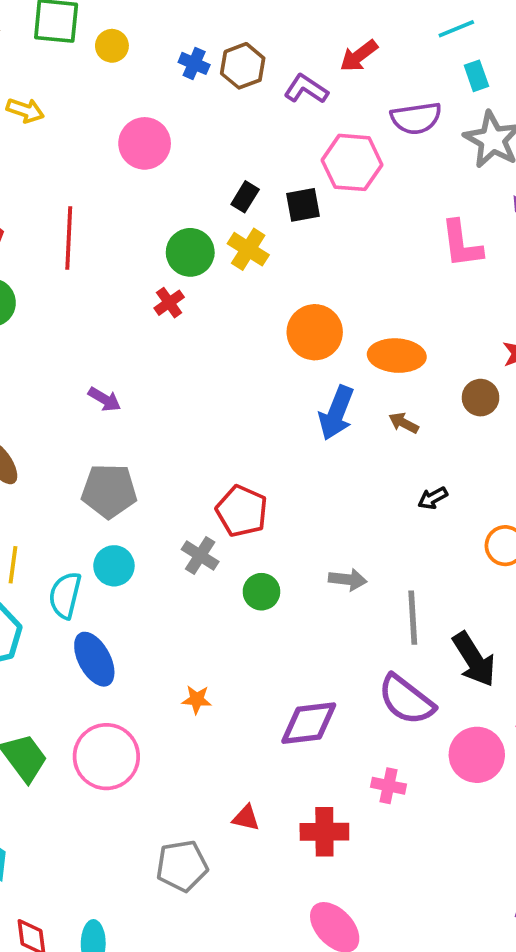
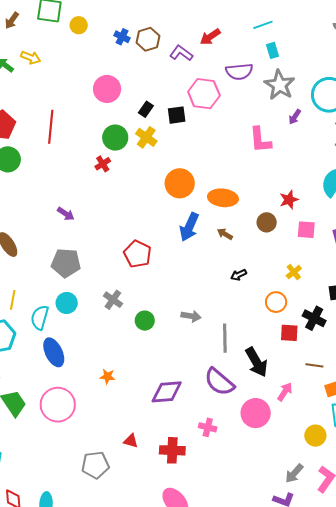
pink circle: (145, 143) -> (107, 89), moved
red pentagon: (242, 511) -> (138, 254), moved

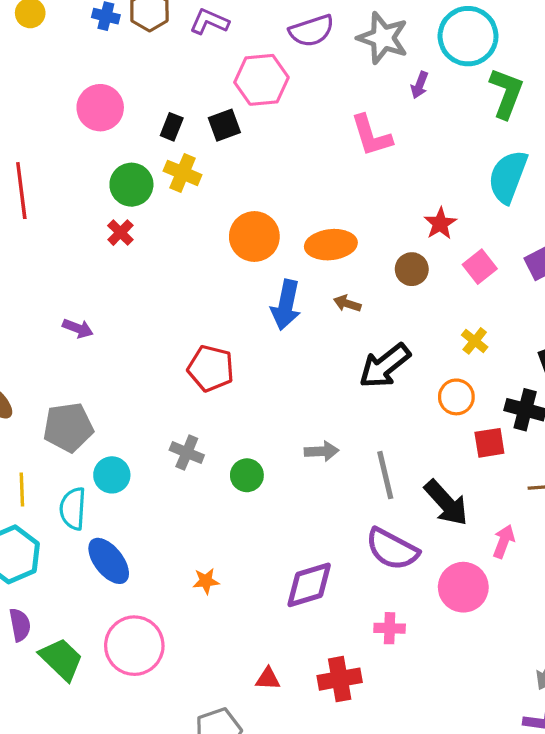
pink square: (306, 230) -> (480, 267), turned -30
gray pentagon: (66, 263) -> (68, 427), moved
black arrow: (239, 275) -> (385, 366), size x2.0

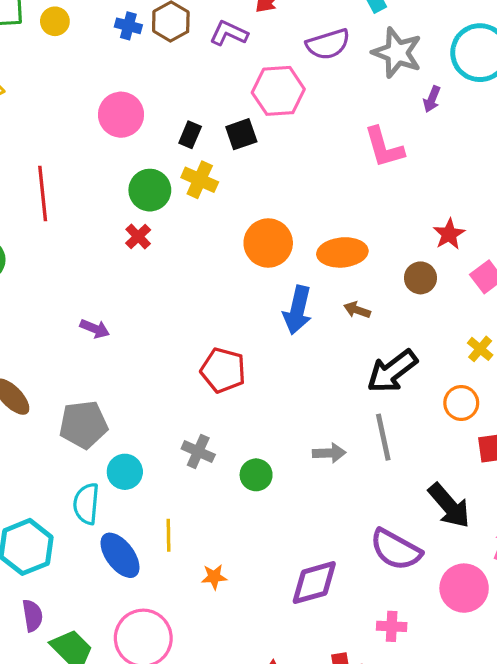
gray line: (385, 475) -> (383, 437), moved
yellow line: (22, 490) -> (169, 535), moved

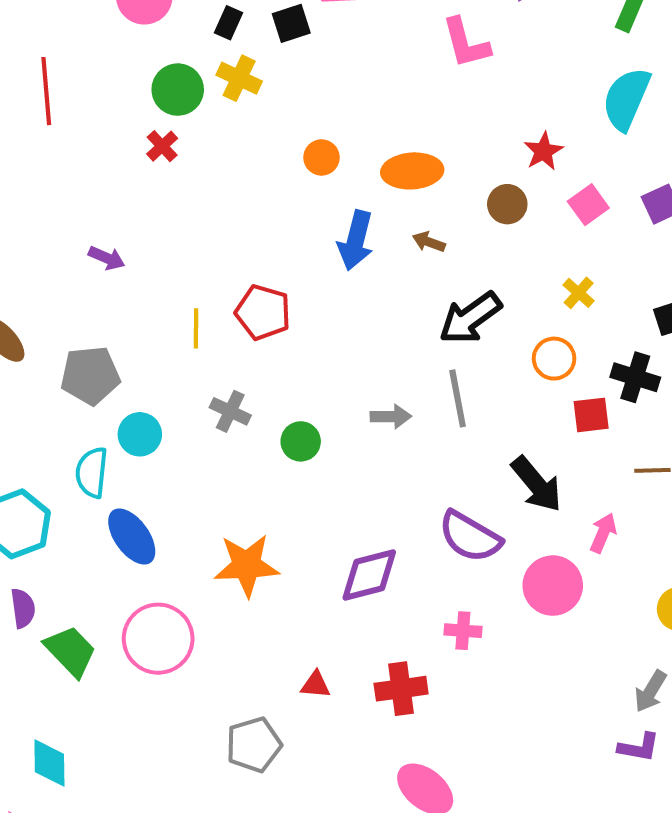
orange circle: (268, 243) -> (321, 157), size x0.6
yellow line: (169, 535) -> (196, 328), moved
orange star: (214, 577) -> (247, 565), size x2.0

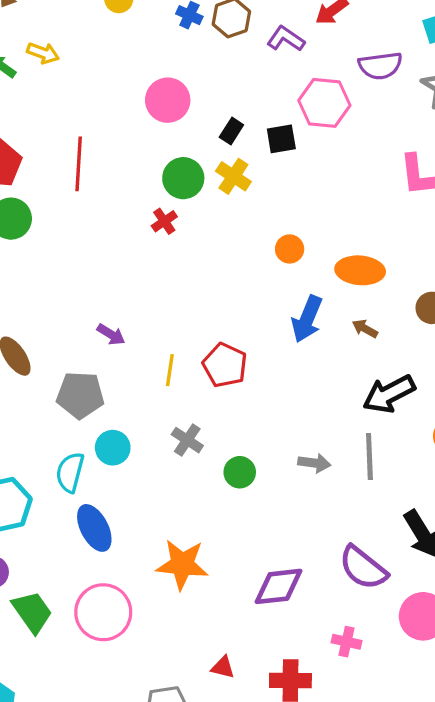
purple arrow: (107, 258) -> (111, 334), moved

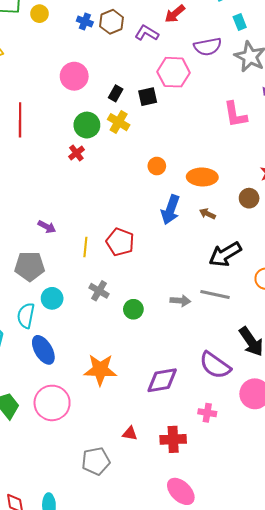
gray line: (369, 456) -> (215, 295), turned -72

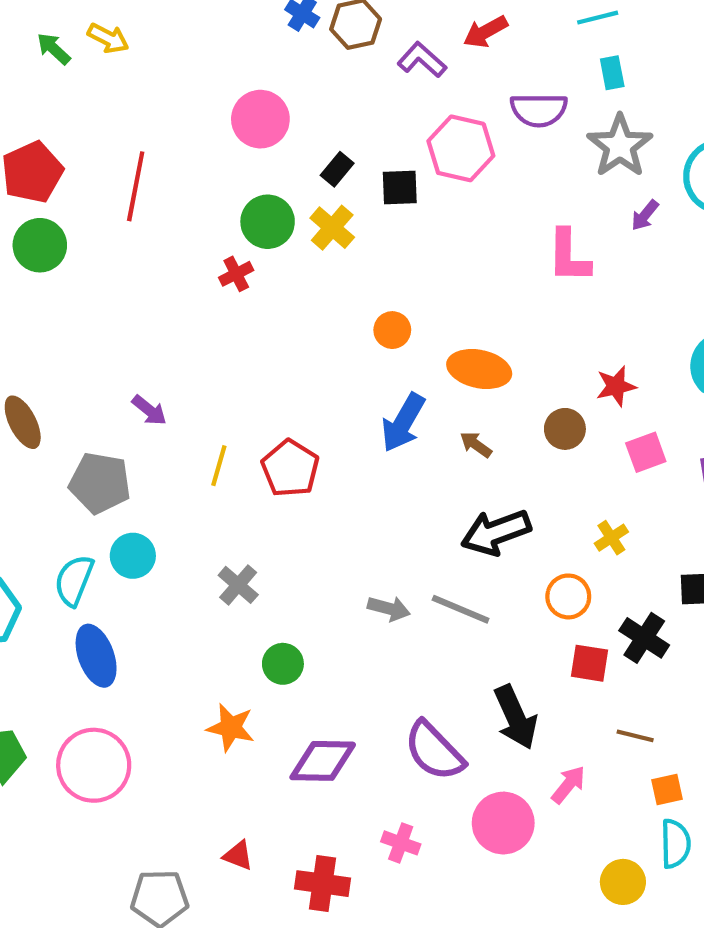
gray cross: (99, 291) -> (238, 585), moved
green circle: (133, 309) -> (283, 664), moved
orange star: (100, 370) -> (231, 728), moved, size x0.7

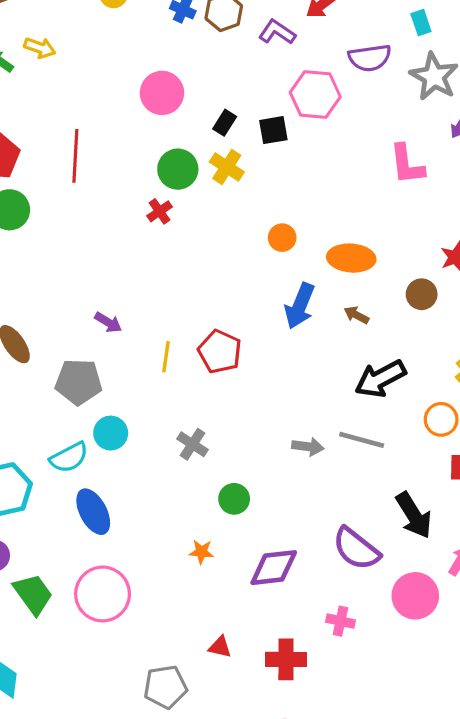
cyan semicircle: (74, 580) -> (69, 457), turned -132
orange star: (231, 728) -> (201, 552), size x0.7

